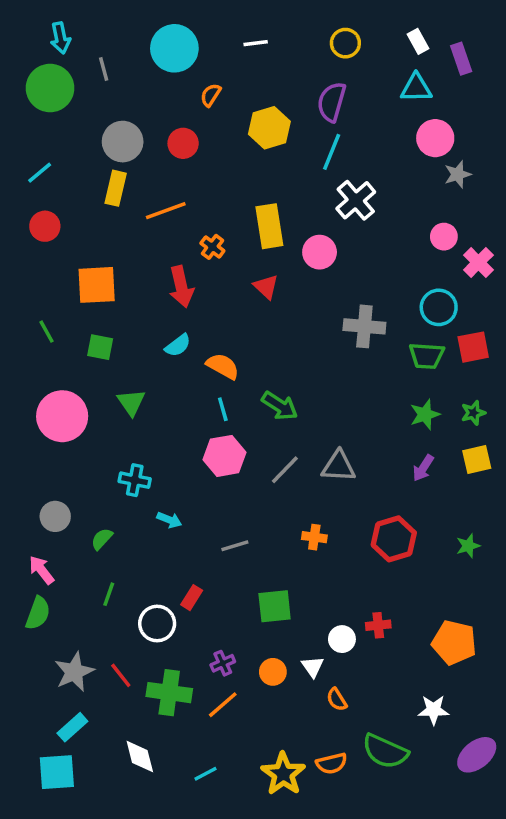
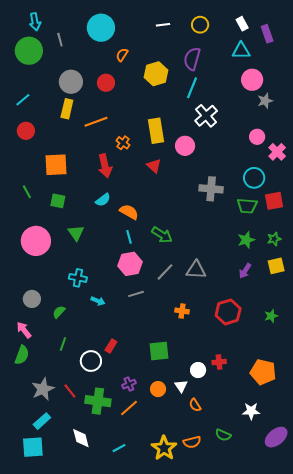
white line: (256, 43) -> (163, 25), moved
gray line: (235, 546) -> (136, 294), moved
green semicircle: (385, 751) -> (223, 435), size x0.6

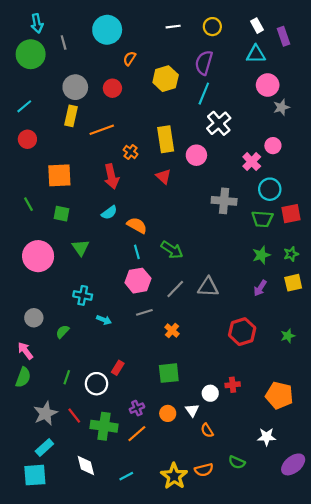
pink cross: (277, 152) -> (252, 162), moved
orange cross: (182, 311) -> (172, 331), moved, turned 32
green line: (63, 344) -> (67, 377), moved

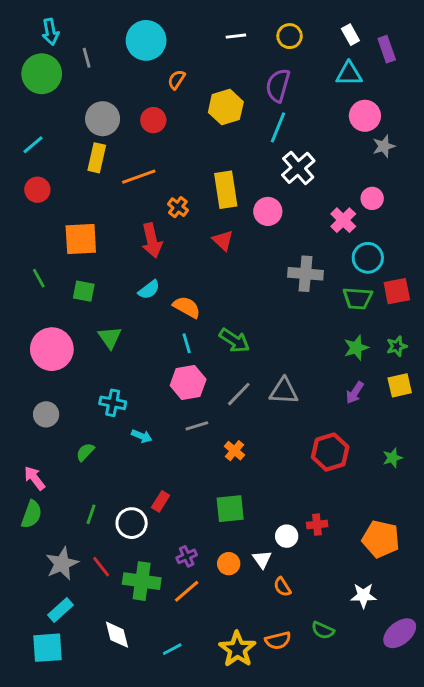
gray circle: (34, 318) -> (46, 414), moved

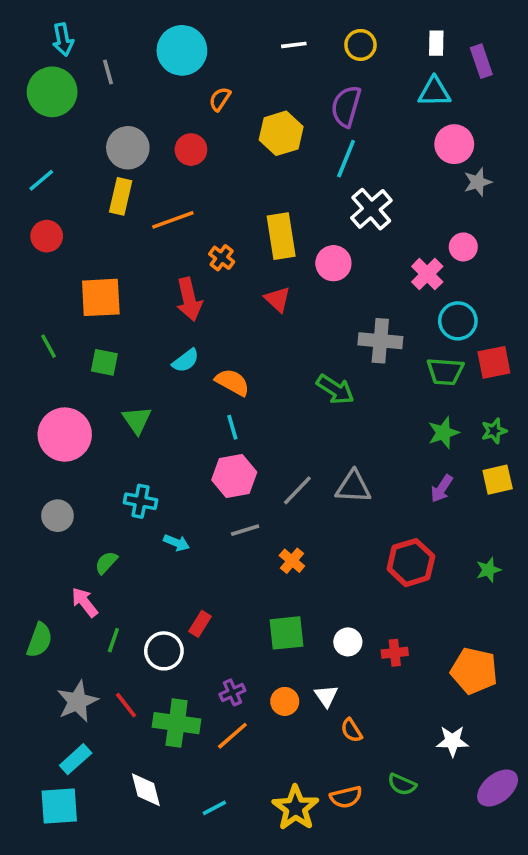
white rectangle: (350, 35) -> (436, 43), turned 30
green arrow: (234, 340) -> (335, 389), moved
pink arrow: (34, 478) -> (85, 602), moved
white circle: (287, 536) -> (348, 642), moved

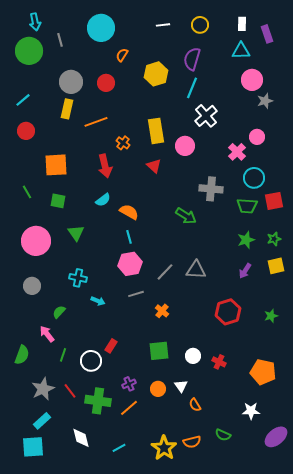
red cross: (395, 653) -> (219, 362), turned 32

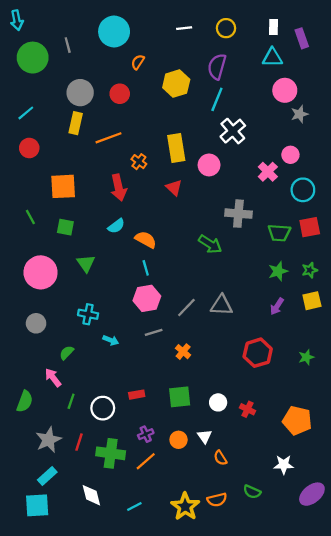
cyan arrow: (35, 22) -> (17, 20), moved
cyan circle: (254, 178) -> (303, 190), moved
red rectangle: (111, 346) -> (137, 395), moved, turned 48
red line: (70, 391) -> (79, 442), turned 56

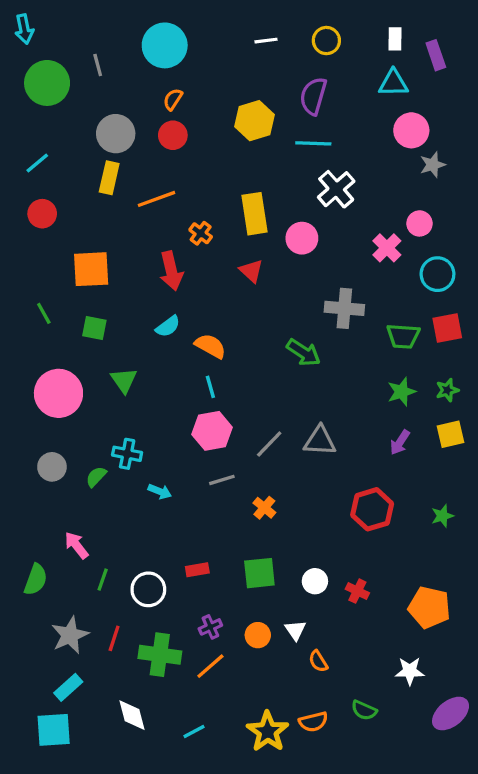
orange semicircle: (138, 62) -> (173, 99), moved
cyan line: (217, 99) -> (313, 143), turned 70
green semicircle: (67, 353) -> (96, 477), moved

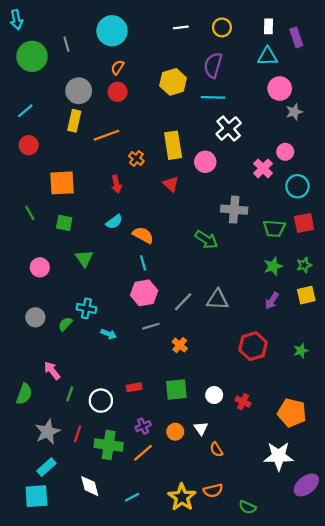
red arrow: (171, 271) -> (116, 184), size x0.7
pink circle: (58, 393) -> (40, 267), size x0.6
white star: (410, 671) -> (279, 456), size x1.5
green semicircle: (364, 710) -> (247, 507), moved

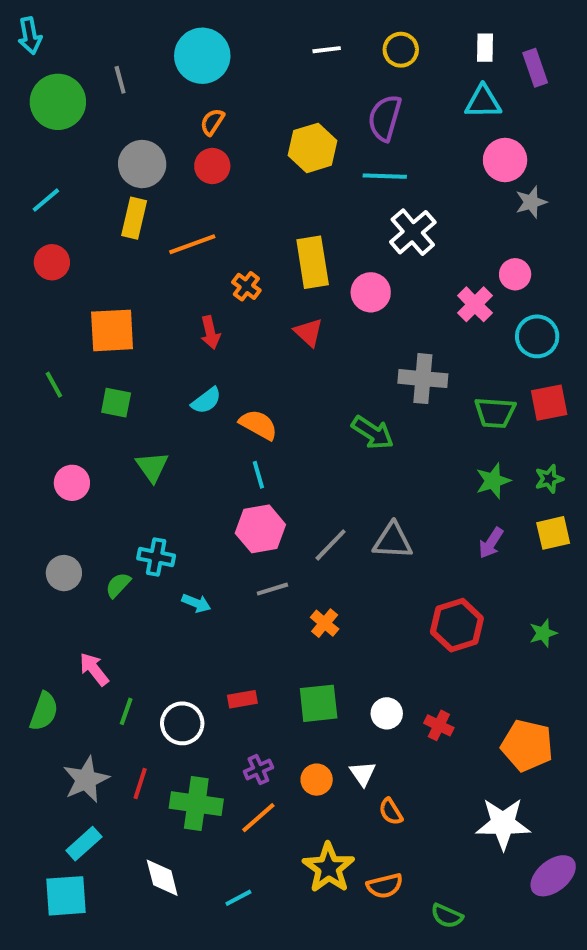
yellow star: (182, 497) -> (329, 868), moved

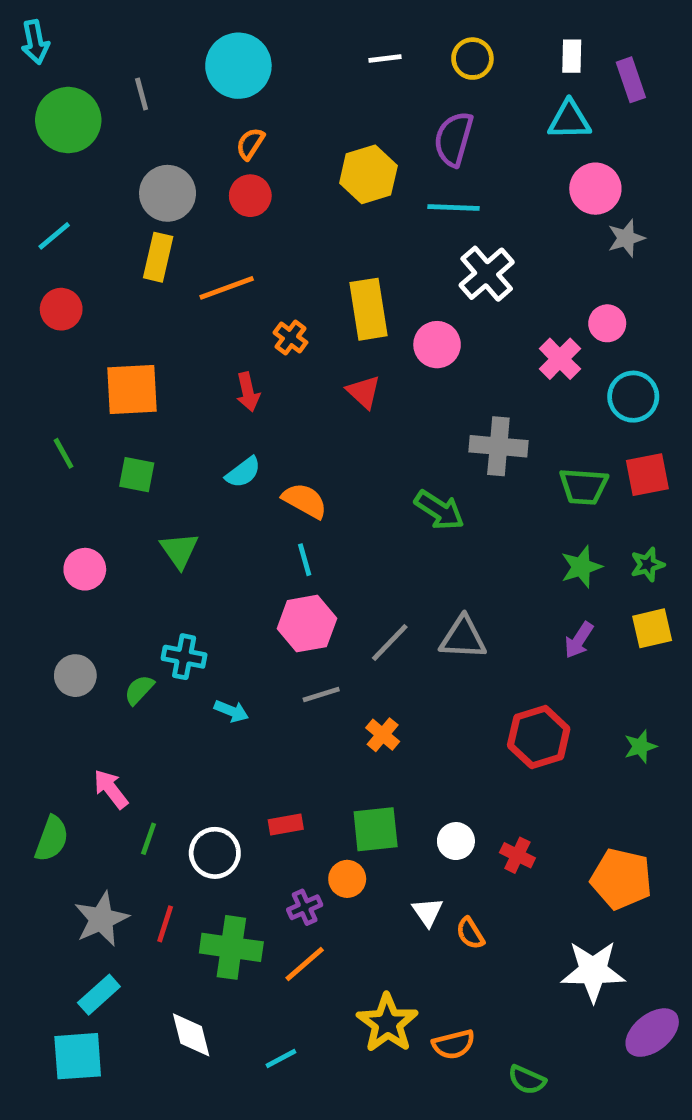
orange circle: (317, 780) -> (347, 879), moved
orange semicircle: (391, 812) -> (470, 933), moved

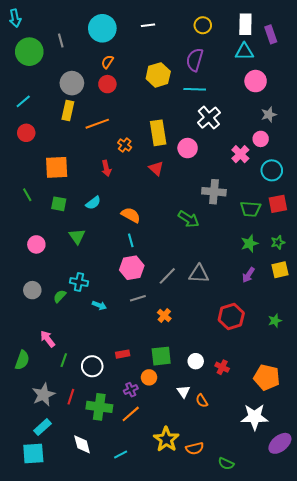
white rectangle: (572, 56) -> (245, 24), size x1.5
white line: (385, 59) -> (148, 25), moved
gray star: (626, 238) -> (269, 115), moved
cyan semicircle: (243, 472) -> (93, 203), moved

